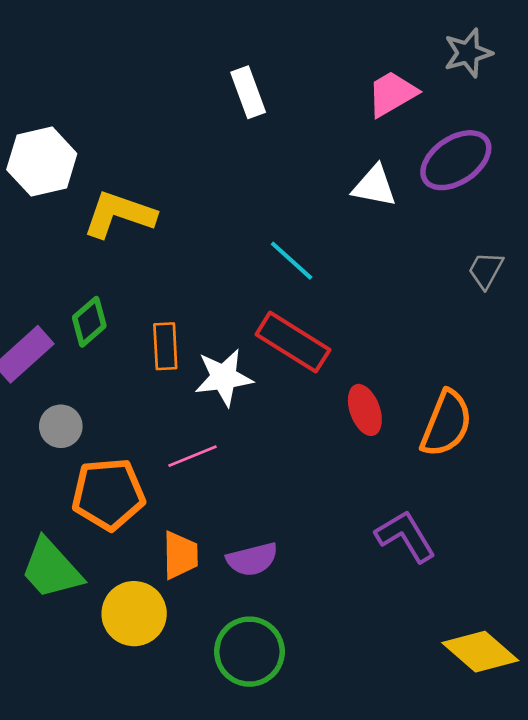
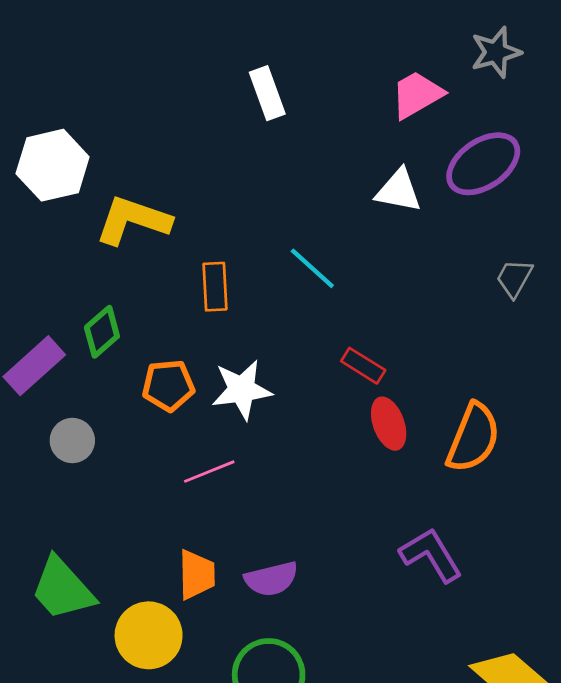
red rectangle: (293, 342) -> (363, 366), moved, size x0.6
orange rectangle: (165, 346) -> (215, 287), moved
orange pentagon: (108, 494) -> (168, 385), moved, size x0.7

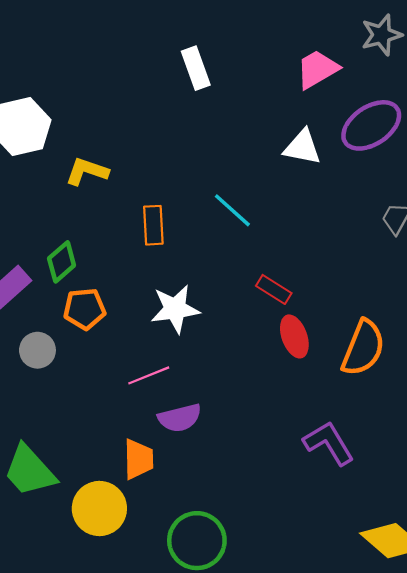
yellow L-shape: (133, 220) -> (87, 171), size x0.7
orange pentagon: (168, 385) -> (85, 309), moved
purple semicircle: (271, 579) -> (180, 418), moved

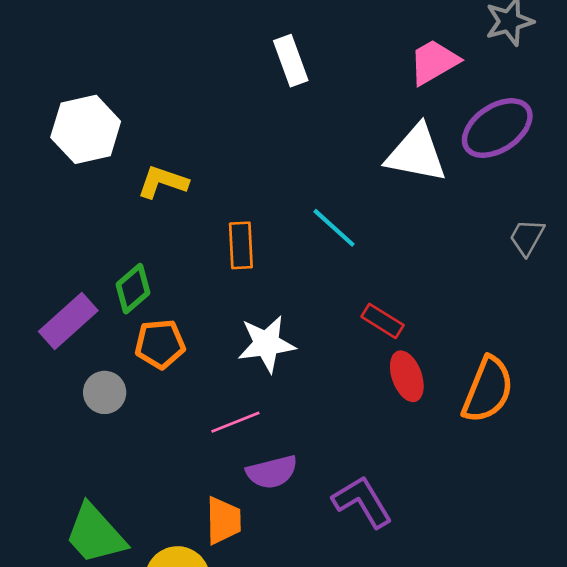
white triangle: (302, 147) -> (416, 154), size x1.4
purple L-shape: (329, 443) -> (362, 502), moved

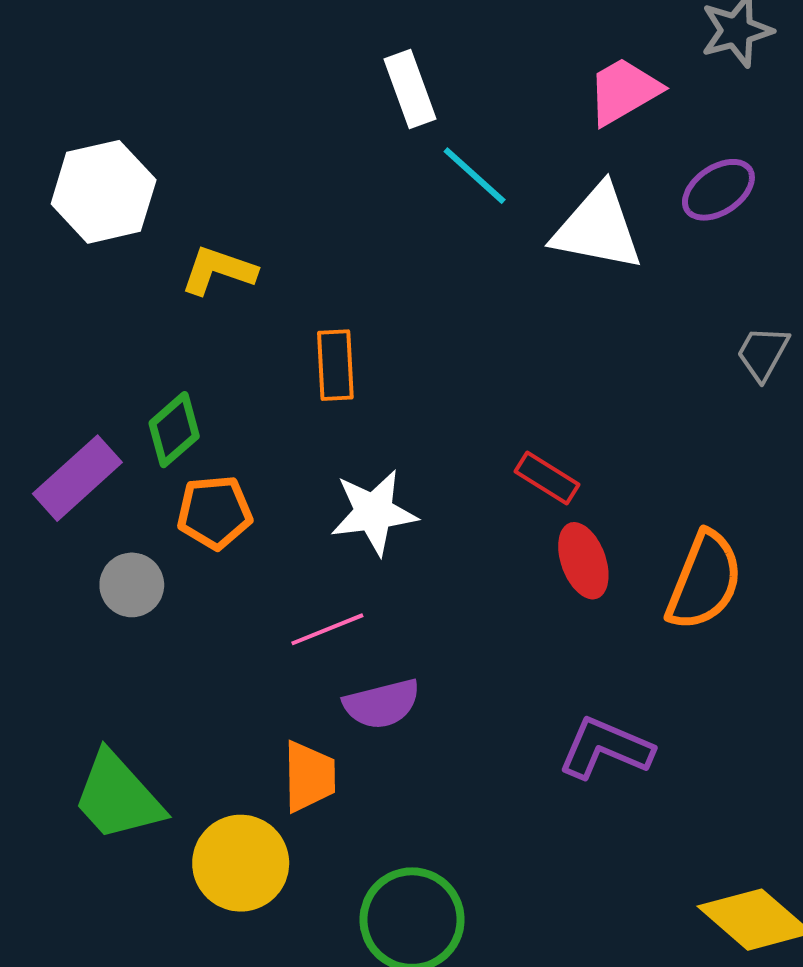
purple ellipse: (497, 128) -> (718, 190), size x0.7
cyan line: (334, 228) -> (475, 176), moved
purple L-shape: (362, 502) -> (606, 748), moved, turned -36

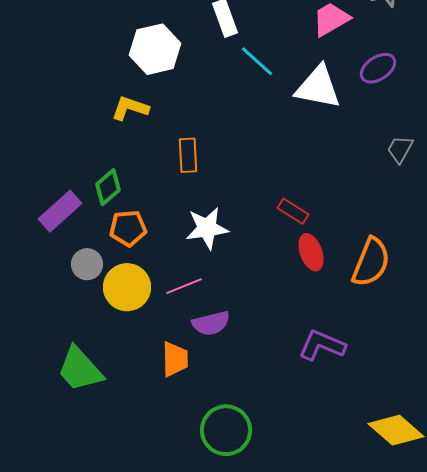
white hexagon: (104, 192) -> (155, 49), moved
yellow circle: (241, 863) -> (127, 287), moved

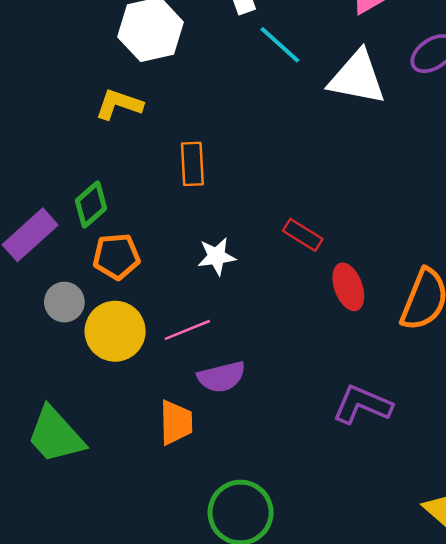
red rectangle: (293, 211) -> (303, 235), moved
white star: (207, 228) -> (216, 256), size x0.7

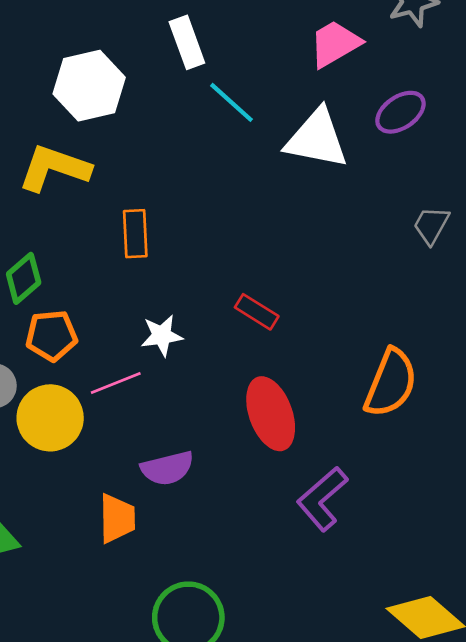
yellow L-shape: (119, 104) -> (54, 168), size x1.4
red ellipse: (348, 287) -> (271, 414), moved, size x1.4
pink line: (187, 330) -> (116, 383), moved
purple L-shape: (362, 405) -> (322, 499), turned -64

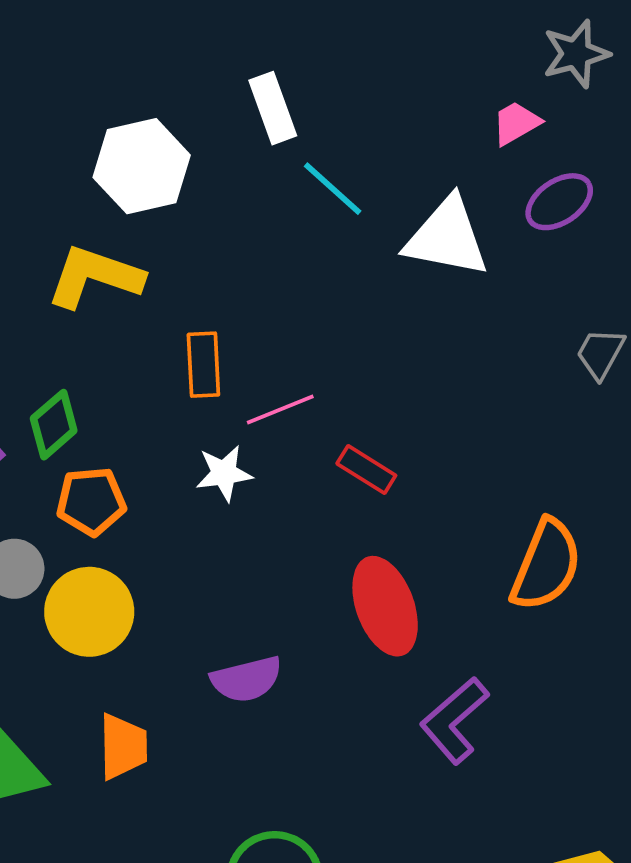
pink trapezoid: (335, 44) -> (516, 123), moved, size x0.7
white star: (162, 336) -> (224, 473), moved
pink line: (116, 383) -> (280, 410), moved
orange trapezoid: (117, 518) -> (123, 747), moved

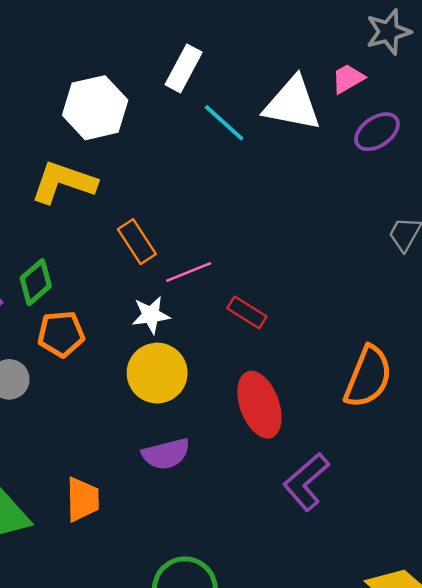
white rectangle: (273, 108) -> (184, 68), turned 48
white triangle: (447, 237) -> (292, 104), moved
orange rectangle: (203, 365) -> (137, 242), turned -30
yellow circle: (89, 612) -> (157, 373), moved

